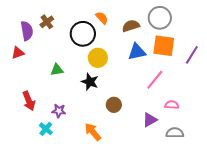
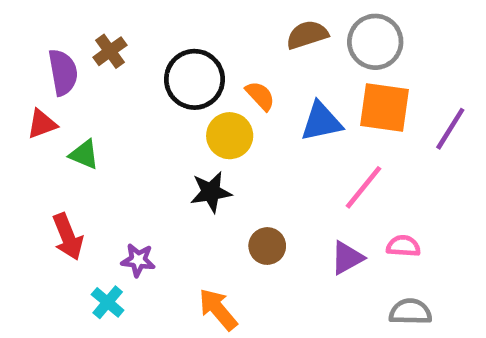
orange semicircle: (102, 18) -> (260, 96), moved
brown semicircle: (131, 26) -> (307, 35), moved
green triangle: (57, 70) -> (84, 154), moved, turned 32
black star: (90, 82) -> (211, 192), turned -30
purple triangle: (150, 120) -> (347, 258), moved

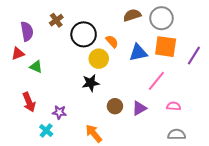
brown cross: (110, 51) -> (56, 20), moved
purple triangle: (347, 258) -> (139, 108), moved

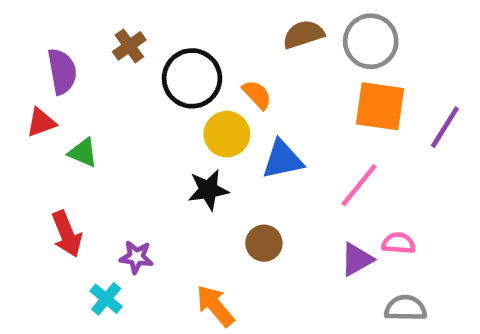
blue triangle: (138, 53) -> (283, 160), moved
purple triangle: (139, 108) -> (357, 259), moved

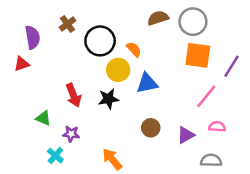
green triangle: (83, 153) -> (43, 118), moved
pink line: (359, 185) -> (206, 96), moved
red arrow: (67, 234) -> (74, 95), moved
brown circle: (264, 243) -> (151, 128), moved
pink semicircle: (399, 243) -> (217, 127), moved

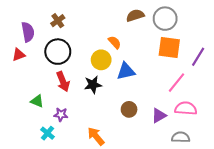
black circle: (100, 41) -> (58, 52), moved
pink semicircle: (217, 127) -> (186, 108), size x1.5

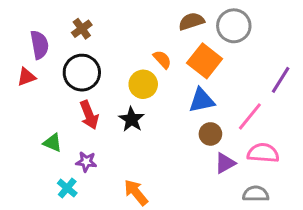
orange square: (169, 47) -> (205, 61), moved, turned 30
blue triangle: (126, 71) -> (202, 100), moved
black star: (93, 85) -> (132, 119), turned -30
brown circle: (129, 109) -> (210, 134), moved

